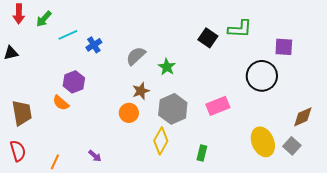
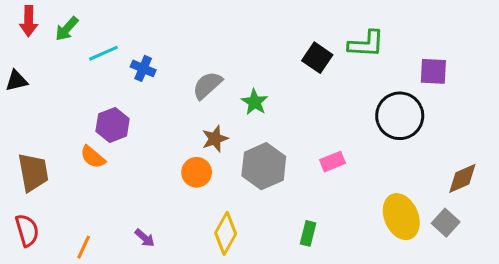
blue cross: (94, 45) -> (143, 68), turned -35
pink rectangle: (218, 106) -> (333, 162), size x0.7
yellow diamond: (161, 141) -> (226, 233), moved

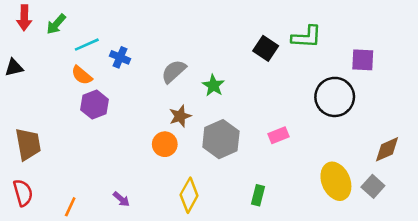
orange semicircle: (93, 157) -> (82, 75), moved

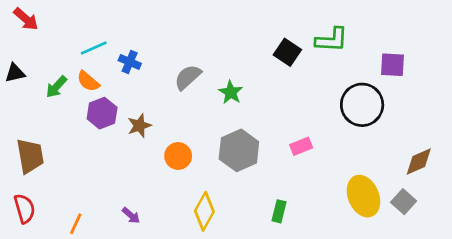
red arrow: (24, 18) -> (26, 19), turned -50
green arrow: (56, 24) -> (56, 87), moved
brown star: (180, 116) -> (139, 126), moved

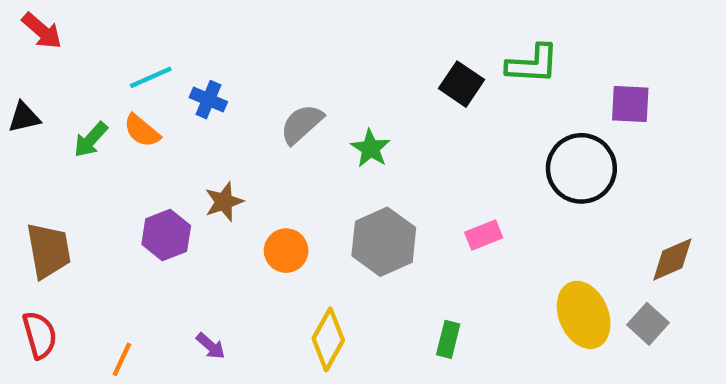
purple hexagon: (102, 113) -> (166, 235), moved

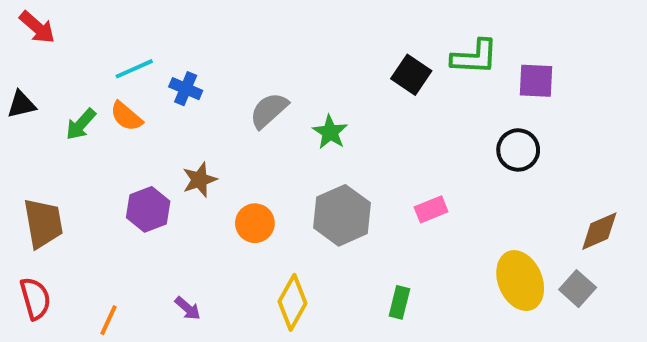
purple square: (630, 104) -> (536, 81), moved
black circle: (581, 168) -> (518, 150), size x0.7

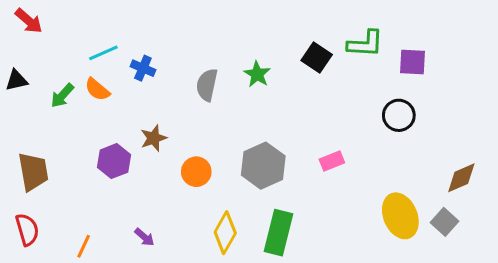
gray semicircle: (269, 110) -> (207, 85), turned -36
green star: (330, 132) -> (257, 74), moved
green rectangle: (399, 302) -> (278, 233), moved, size x1.8

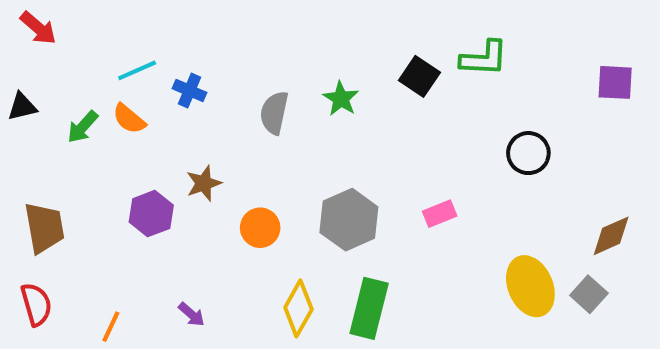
purple square: (413, 62) -> (615, 82), moved

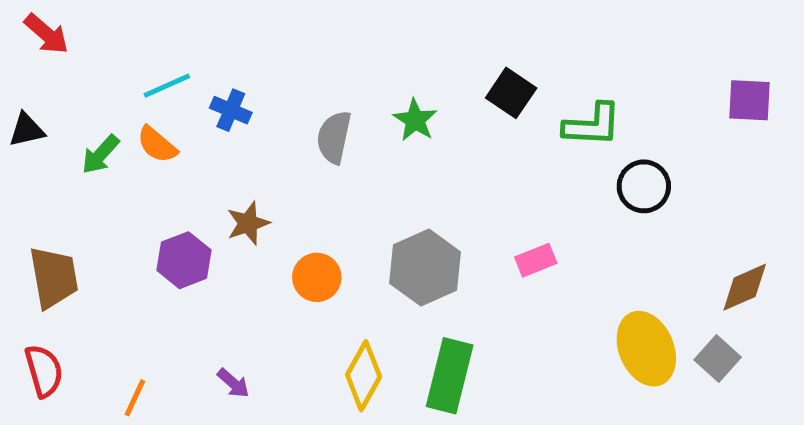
green L-shape: (484, 58) -> (592, 125), moved

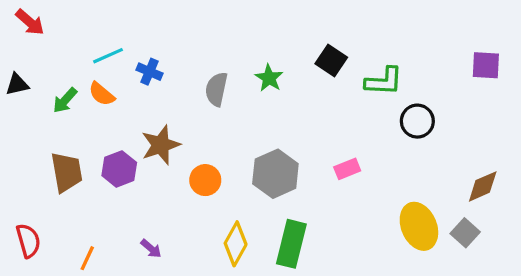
brown star: (248, 223) -> (161, 145), size x1.4
brown trapezoid: (54, 277) -> (67, 172), moved

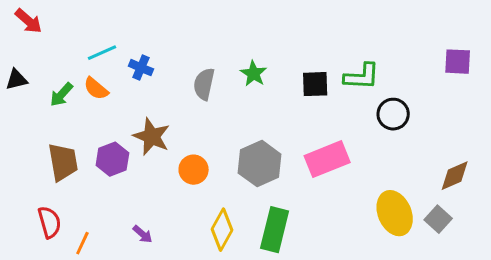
black square: (331, 60) -> (315, 84), moved, turned -36
brown star: (161, 145) -> (151, 137), turned -30
pink rectangle: (347, 169) -> (327, 159), size x1.8
red semicircle: (28, 241) -> (49, 222), moved

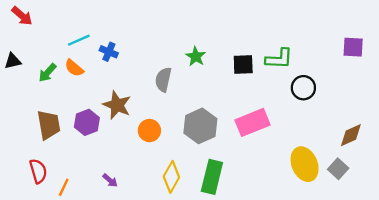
gray semicircle: (204, 84) -> (163, 80), moved

